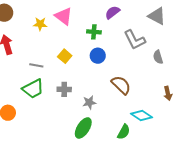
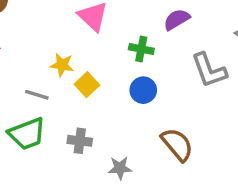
yellow star: (40, 24) -> (62, 65), moved

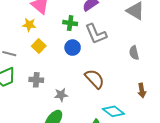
yellow star: (62, 65) -> (29, 25), moved
gray L-shape: (209, 70) -> (96, 34), moved

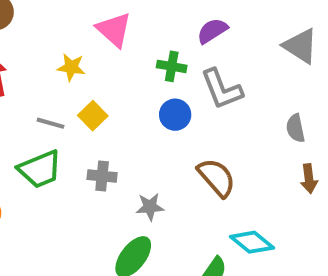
yellow star: (29, 25) -> (71, 67), moved
yellow square: (39, 46) -> (93, 116), moved
brown arrow: (142, 90) -> (309, 179), moved

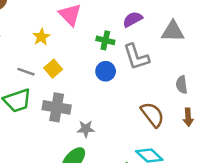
gray triangle: (300, 46) -> (173, 31), moved, turned -35
yellow star: (71, 67) -> (41, 37), turned 30
gray cross: (102, 176) -> (57, 107), size x1.5
brown semicircle: (217, 177) -> (152, 115), moved

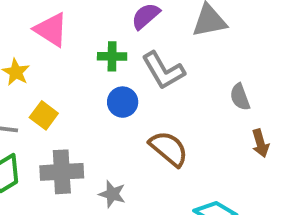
brown semicircle: (152, 115) -> (169, 149), moved
gray star: (86, 129) -> (112, 194), turned 30

